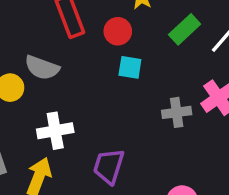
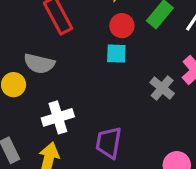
red circle: (118, 31) -> (122, 26), moved
gray cross: (177, 112) -> (162, 88), turned -35

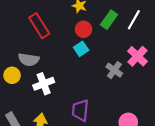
cyan square: (116, 54) -> (81, 49), turned -32
white cross: (58, 117) -> (44, 84), moved

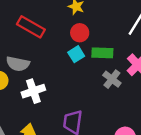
green rectangle: (109, 20) -> (102, 53), moved, turned 54
red rectangle: (39, 26) -> (31, 27), turned -30

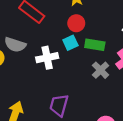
white cross: (33, 91) -> (47, 58), moved

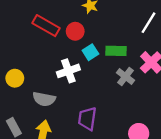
red circle: (76, 23) -> (75, 31), moved
gray semicircle: (15, 45) -> (44, 99), moved

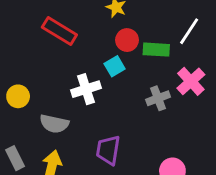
red circle: (75, 31) -> (127, 40), moved
green rectangle: (116, 51) -> (156, 50), moved
gray cross: (126, 76) -> (158, 98), turned 30

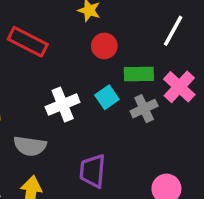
green rectangle: (156, 50) -> (139, 74), moved
cyan square: (115, 66) -> (107, 97), moved

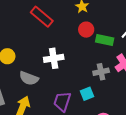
green rectangle: (139, 74) -> (105, 40), moved
cyan square: (107, 97) -> (87, 94), moved

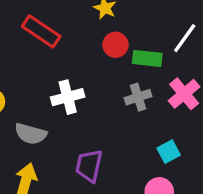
gray cross: (101, 72) -> (138, 97), moved
cyan square: (87, 94) -> (169, 152), moved

